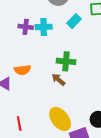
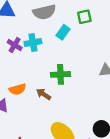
purple cross: (26, 27) -> (15, 45), turned 32
brown arrow: (58, 80) -> (44, 94), moved

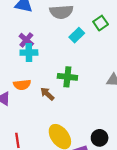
green square: (84, 17) -> (101, 23), turned -32
cyan cross: (33, 43) -> (29, 53), moved

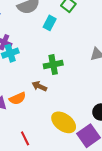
orange semicircle: (22, 85) -> (18, 98), moved

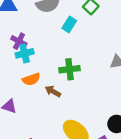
orange semicircle: (18, 98) -> (31, 79), moved

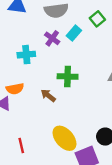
purple cross: (19, 41) -> (52, 38), moved
orange semicircle: (31, 79) -> (15, 89), moved

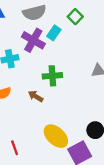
purple cross: (52, 38) -> (33, 40), size x1.5

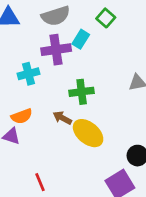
purple cross: (33, 40) -> (56, 50), turned -35
yellow ellipse: (56, 136) -> (88, 133), moved

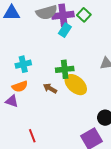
purple cross: (56, 50) -> (63, 15), moved
cyan cross: (29, 74) -> (23, 64), moved
yellow ellipse: (88, 133) -> (76, 85), moved

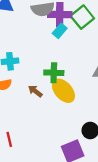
green square: (84, 15) -> (82, 17), size x1.5

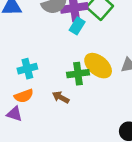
yellow ellipse: (63, 91) -> (98, 66), moved

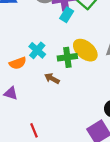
cyan cross: (27, 69) -> (37, 50), moved, turned -35
orange semicircle: (24, 96) -> (18, 63), moved

